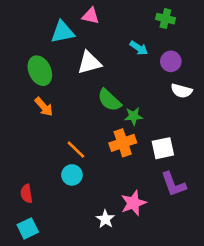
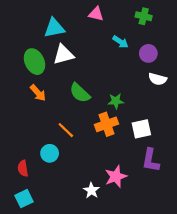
pink triangle: (91, 16) -> (96, 14), moved
white triangle: (89, 63) -> (64, 55), moved
green semicircle: (109, 100) -> (80, 93), moved
cyan circle: (72, 175) -> (50, 153), moved
purple L-shape: (173, 184) -> (151, 160), turned 30

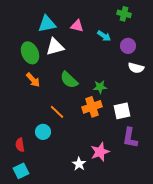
pink triangle: (96, 14) -> (77, 26), moved

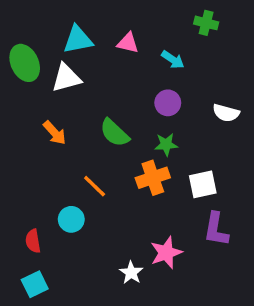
purple circle: (128, 46) -> (168, 103), moved
white triangle: (55, 47) -> (66, 78), moved
green ellipse: (30, 53) -> (25, 63), moved

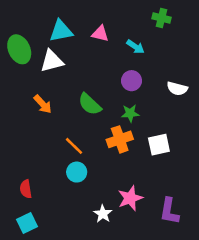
cyan circle: (71, 219) -> (77, 172), moved
purple L-shape: (216, 229) -> (169, 211), moved

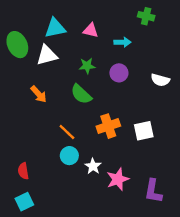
cyan arrow: (135, 47) -> (122, 42), turned -35
green star: (130, 113) -> (87, 66), moved
white star: (103, 214) -> (93, 166), moved

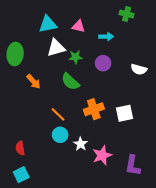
green ellipse: (17, 45) -> (15, 54), moved, turned 30
white triangle: (47, 55) -> (56, 48), moved

